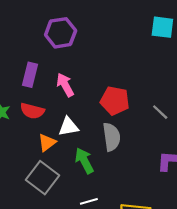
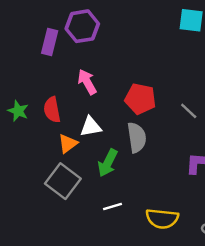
purple rectangle: (30, 75) -> (50, 42), moved
red semicircle: (32, 111) -> (52, 110), turned 65
green arrow: (84, 161) -> (108, 163), turned -125

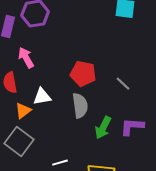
pink arrow: (87, 82) -> (26, 58), moved
green arrow: (108, 163) -> (103, 128), moved

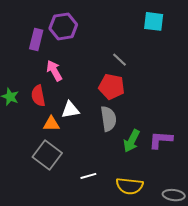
gray line: (123, 84) -> (120, 60), moved
orange triangle: (23, 111) -> (51, 124), turned 36

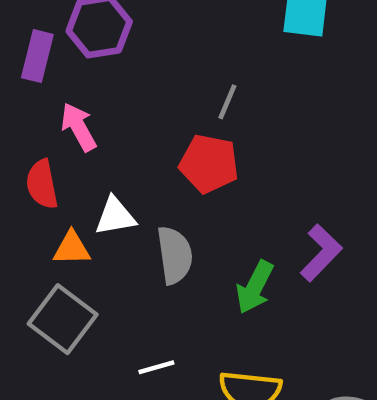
gray line: (120, 60) -> (227, 102), turned 70
gray semicircle: (108, 119) -> (175, 255), moved
purple L-shape: (161, 140) -> (321, 253), moved, turned 130

